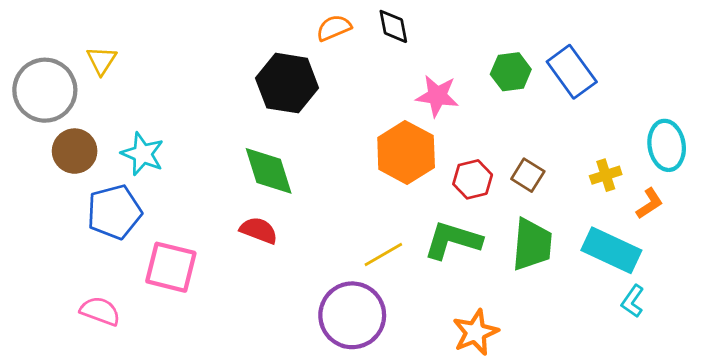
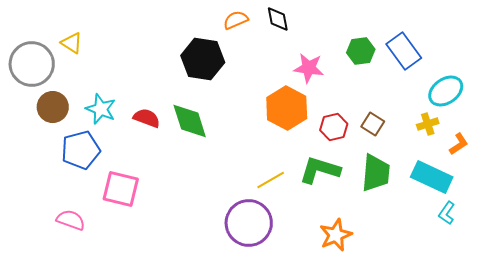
yellow triangle: (102, 60) -> (72, 43), turned -30
cyan ellipse: (667, 145) -> (446, 91), moved, turned 64
red semicircle: (259, 230) -> (147, 118), moved

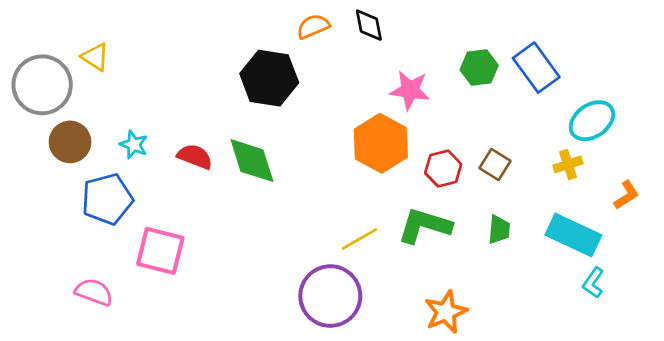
cyan star: (101, 109) -> (134, 145), size x0.7
orange L-shape: (459, 144) -> (626, 195), moved
green trapezoid: (376, 173) -> (499, 230), size x0.6

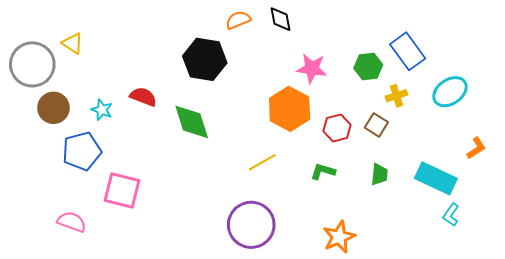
green hexagon: (479, 68) -> (368, 66), moved
red semicircle: (195, 157) -> (143, 97), moved
yellow cross: (568, 165) -> (397, 96), moved
green L-shape: (425, 226) -> (323, 171), size x0.6
yellow line: (360, 239) -> (262, 162), moved

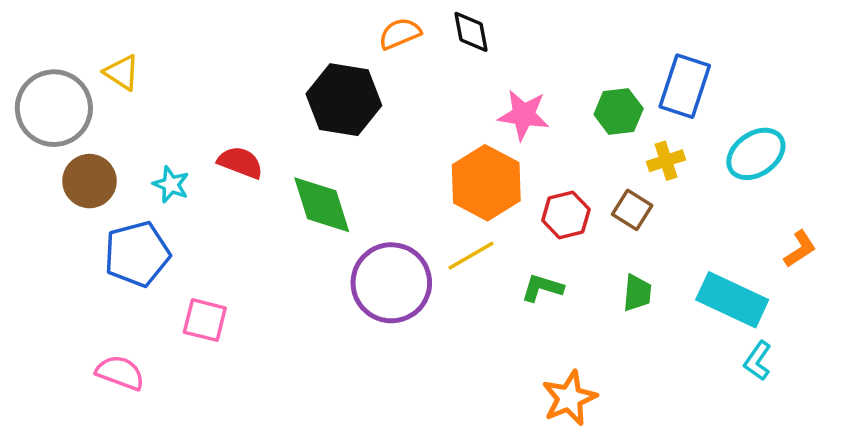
blue rectangle: (408, 51) -> (685, 86), turned 54
yellow line: (262, 162) -> (471, 256), moved
pink square: (122, 191) -> (205, 320), size x0.7
purple circle: (251, 225) -> (391, 283), moved

